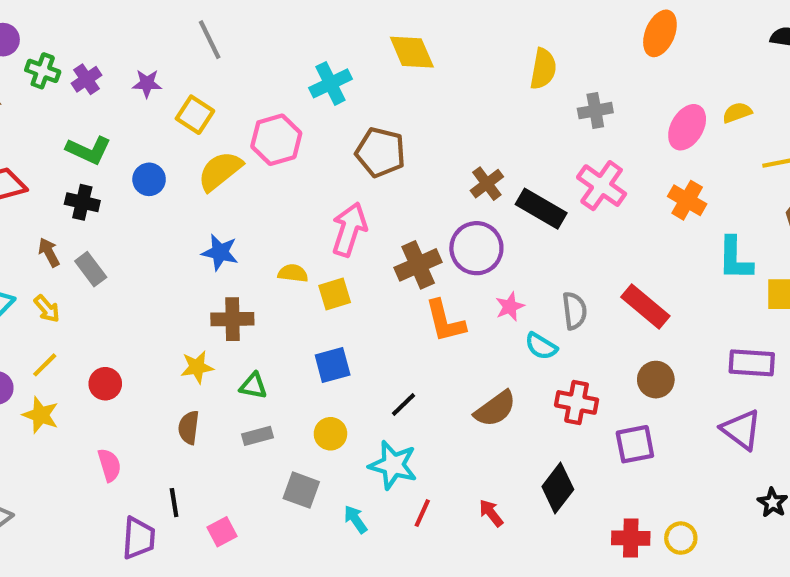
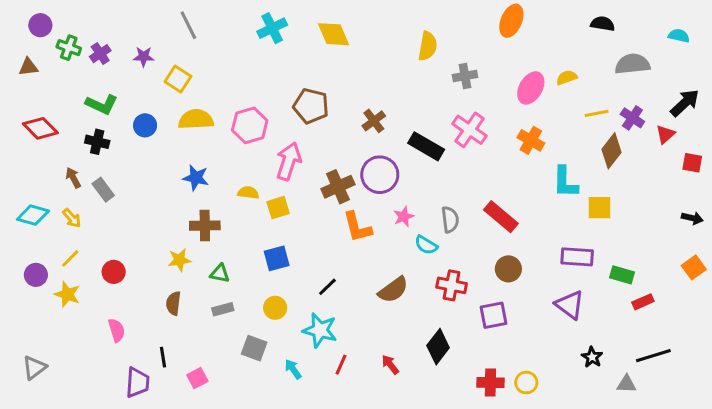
cyan cross: (330, 83) -> (272, 28), moved
pink hexagon: (276, 140) -> (250, 125), moved
yellow semicircle: (220, 171) -> (196, 119), turned 36
brown cross: (487, 184) -> (374, 121), moved

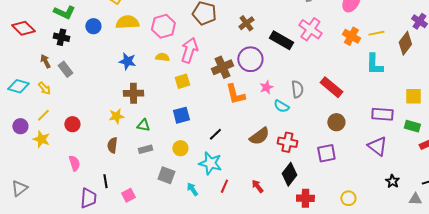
yellow line: (597, 113) -> (376, 33), moved
yellow semicircle: (248, 193) -> (162, 57), moved
yellow square: (600, 208) -> (413, 96), moved
red cross: (452, 285) -> (287, 142), moved
red cross: (490, 383) -> (305, 198), moved

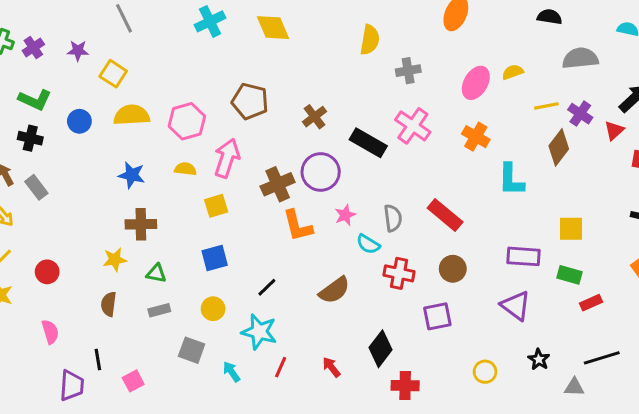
yellow line: (376, 33) -> (546, 106), moved
red cross: (287, 142) -> (399, 273), moved
yellow circle: (348, 198) -> (485, 372), moved

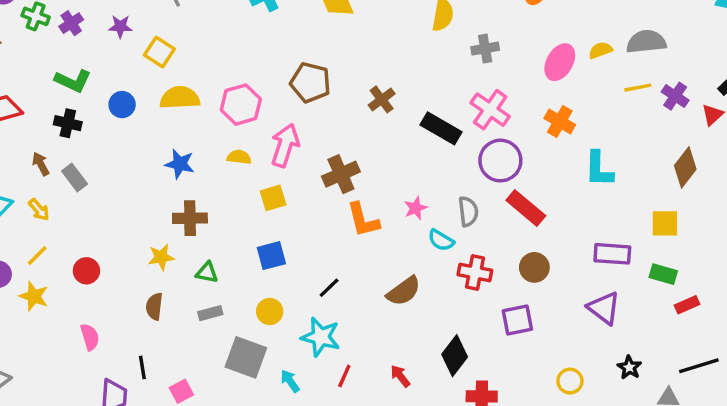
gray semicircle: (580, 58) -> (646, 42), moved
brown diamond: (559, 147) -> (685, 167), moved
purple circle: (321, 172) -> (500, 161), moved
gray square: (192, 350) -> (246, 357), size x1.4

